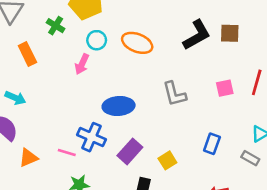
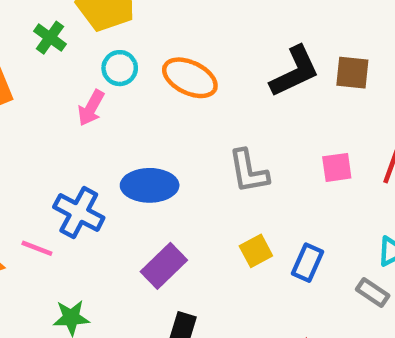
blue cross: (92, 137) -> (79, 212), moved
pink line: (67, 152) -> (37, 248), moved
yellow square: (167, 160) -> (256, 251), moved

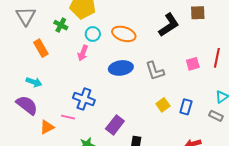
brown square: (352, 73) -> (198, 13), moved
blue ellipse: (150, 185) -> (121, 68), moved
purple rectangle: (164, 266) -> (115, 125), moved

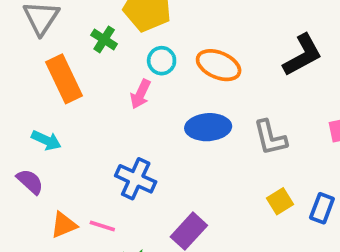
orange rectangle: (41, 48) -> (64, 79), size x1.4
purple semicircle: (27, 105) -> (30, 182), size x0.7
pink line: (68, 117) -> (102, 226), moved

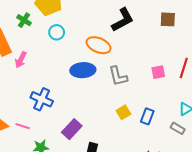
black L-shape: (303, 55) -> (123, 20), moved
orange ellipse: (219, 65) -> (99, 45), moved
pink arrow: (140, 94) -> (21, 60), moved

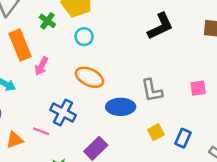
orange ellipse: (99, 45) -> (89, 77), moved
blue ellipse: (83, 70) -> (121, 107), moved
pink line: (23, 126) -> (41, 131), moved

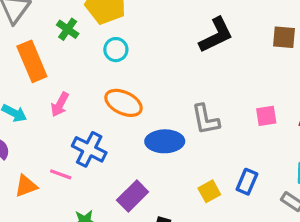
pink arrow: (41, 66) -> (60, 104), moved
yellow square: (156, 132) -> (209, 191), moved

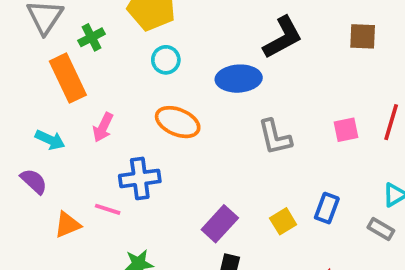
green cross: (68, 29) -> (91, 37), moved, turned 30
blue ellipse: (165, 141) -> (239, 79), moved
blue cross: (89, 149) -> (140, 178), turned -32
purple rectangle: (133, 196) -> (220, 224), moved

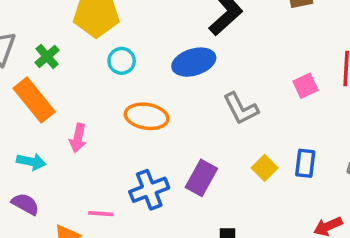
blue cross: (140, 178) -> (149, 190), moved
yellow square: (283, 221) -> (265, 168), moved
purple rectangle: (220, 224) -> (201, 178), moved

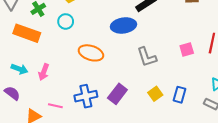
cyan circle: (122, 61) -> (66, 21), moved
orange rectangle: (34, 100) -> (27, 33), turned -40
pink arrow: (78, 138) -> (44, 72), moved

